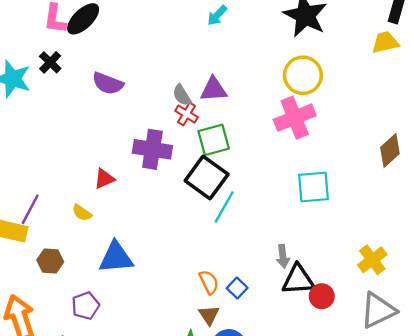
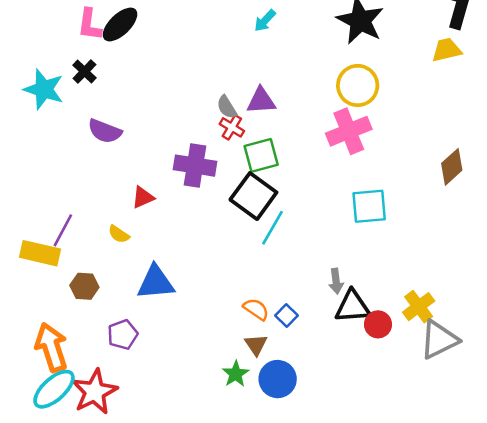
purple semicircle: (108, 83) -> (105, 131), moved
yellow cross: (372, 260) -> (419, 307), moved
orange semicircle: (209, 282) -> (256, 309), turned -30

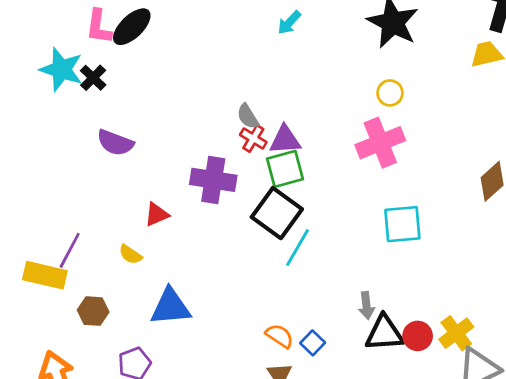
yellow circle: (358, 85) -> (390, 93), size x0.6
cyan star: (44, 89) -> (61, 69), moved
purple triangle: (261, 101) -> (285, 140), moved
red circle: (378, 324) -> (418, 336), moved

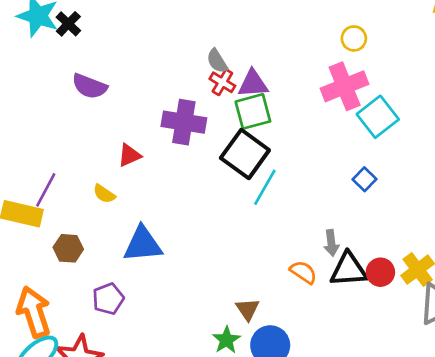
cyan square: (402, 224) -> (378, 117), moved, turned -33
orange semicircle: (280, 336) -> (303, 272), moved
blue square: (313, 343) -> (364, 179), moved

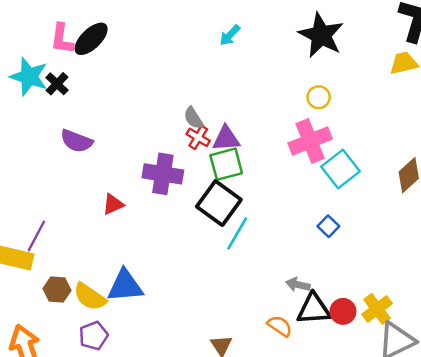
yellow semicircle: (104, 194) -> (90, 297), moved, size x1.6
gray arrow: (331, 243) -> (298, 285), turned 110
orange semicircle: (303, 272) -> (280, 326), moved

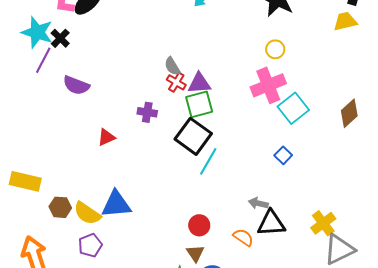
purple cross: (163, 174) -> (147, 112), size x0.6
purple line: (36, 236) -> (43, 60), moved
red circle: (343, 311) -> (199, 225), moved

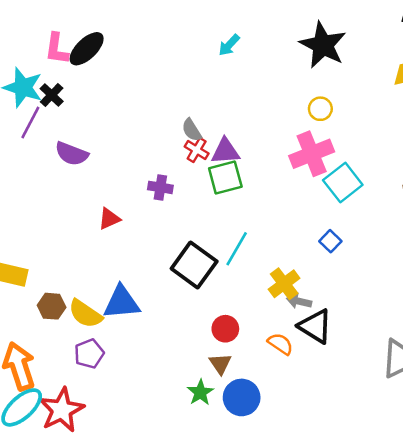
black square: (193, 136) -> (194, 265), moved
black triangle: (271, 223) -> (315, 326), turned 36
yellow cross: (323, 223) -> (284, 284), moved

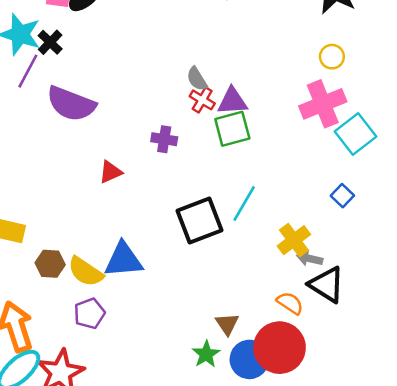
purple semicircle: (72, 154) -> (71, 104), size x1.4
black square: (194, 265) -> (200, 220), turned 33
red circle: (225, 329) -> (279, 348), moved, size x1.8

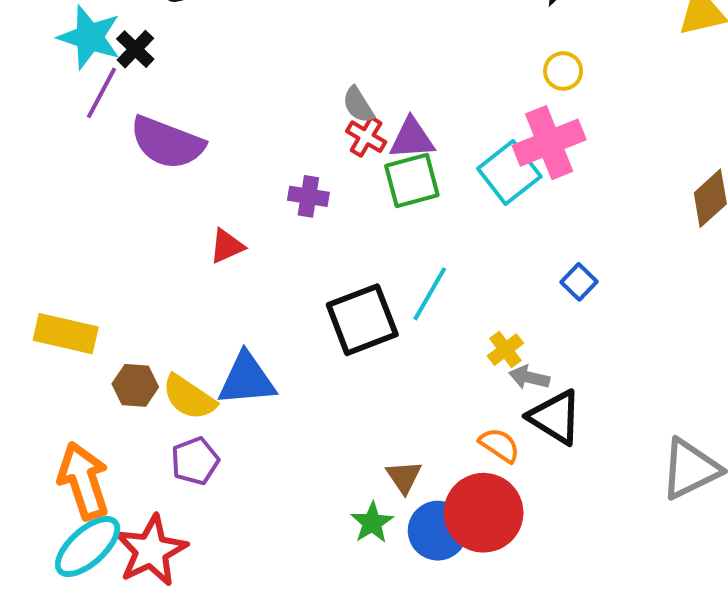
cyan square: (356, 134) -> (509, 172), moved
yellow cross: (294, 240) -> (505, 350), size x0.7

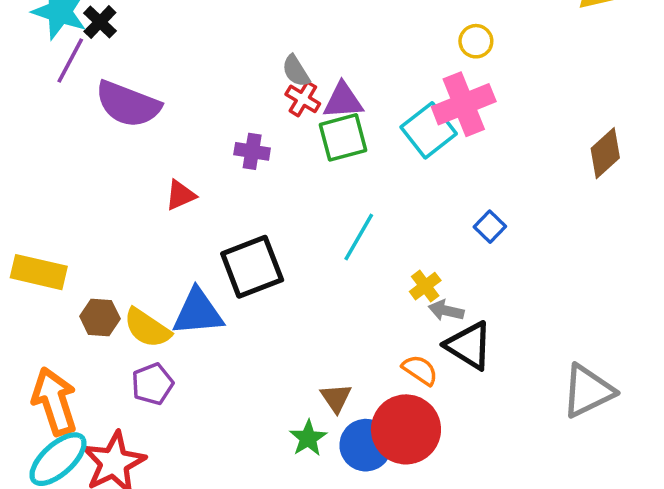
black square: (362, 320) -> (252, 267), moved

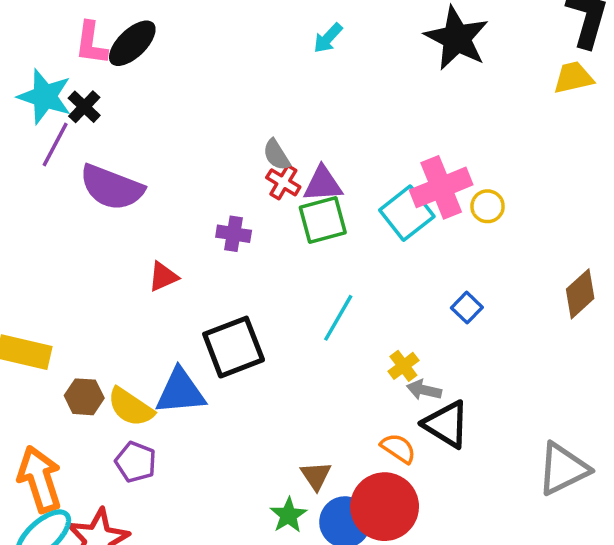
yellow circle: (476, 41) -> (488, 206), moved
brown diamond: (605, 153) -> (580, 294), moved
purple pentagon: (152, 384) -> (136, 462), turned -30

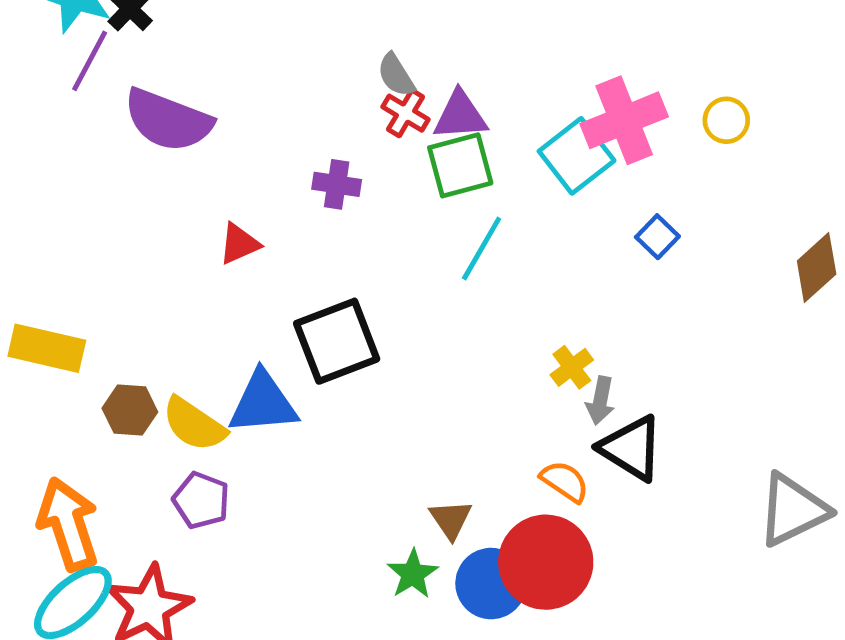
yellow circle: (488, 206) -> (726, 120), moved
blue square: (467, 308) -> (657, 237), moved
cyan line: (338, 318) -> (482, 249), moved
gray arrow: (424, 390) -> (600, 401), turned -92

